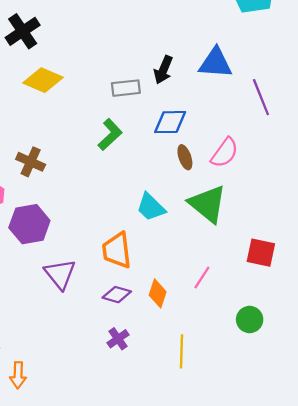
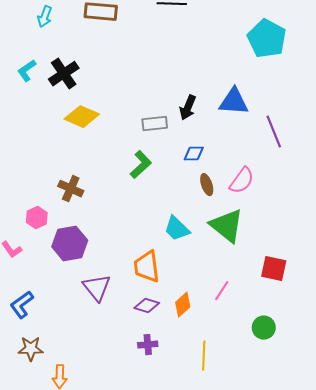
blue diamond: (170, 122) -> (194, 154), size x0.7
orange diamond: (158, 293) -> (183, 305), turned 30
purple cross: (118, 339) -> (148, 345), turned 30

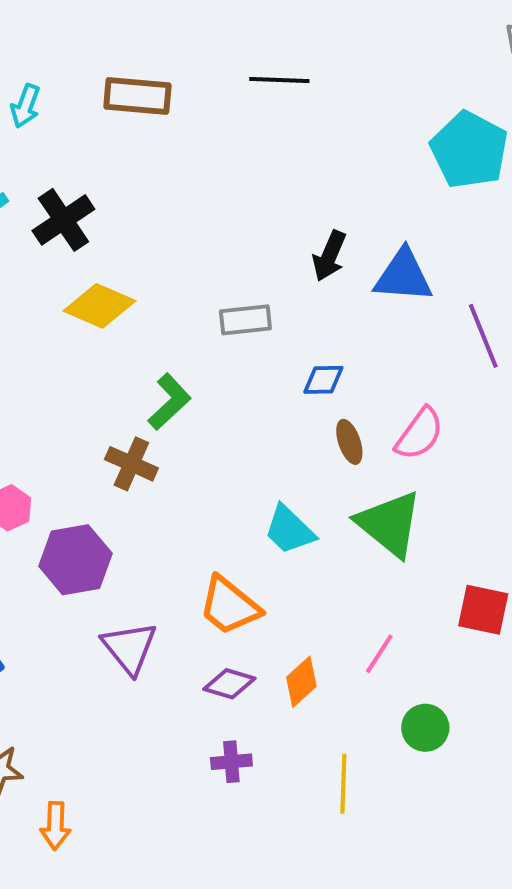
black arrow: (188, 108) -> (329, 256), moved
green L-shape: (141, 165) -> (169, 402), moved
brown cross: (71, 189) -> (131, 464), moved
orange trapezoid: (147, 267) -> (229, 606), turned -44
green circle: (264, 328) -> (425, 728), moved

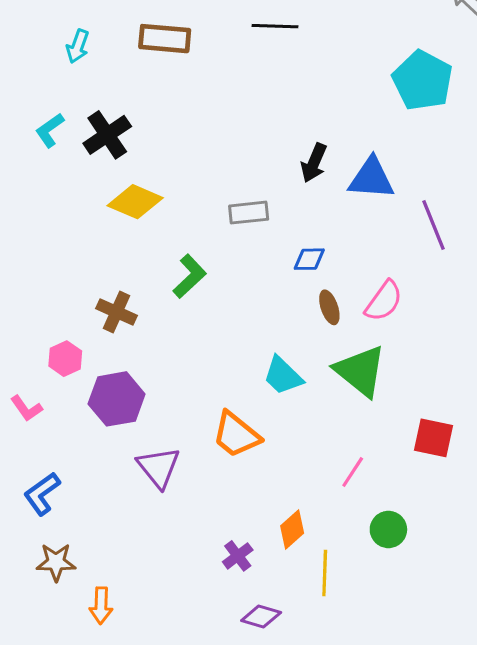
brown cross: (131, 464) -> (117, 312), moved
orange diamond: (301, 682) -> (292, 529), moved
purple diamond: (229, 684) -> (261, 616), moved
purple cross: (231, 762) -> (238, 556), turned -32

